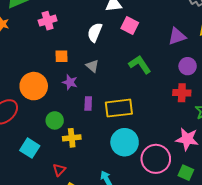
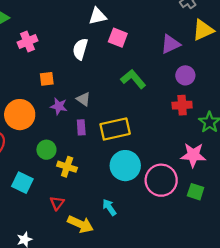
gray triangle: (92, 66) -> (84, 99), moved
yellow cross: (72, 138) -> (67, 167), turned 30

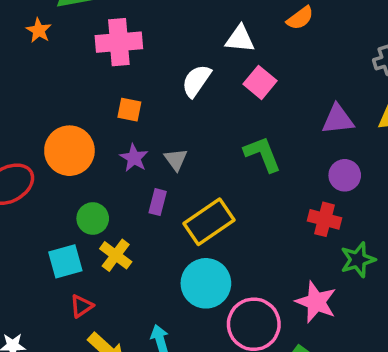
pink cross: (27, 42) -> (119, 42), size x1.4
yellow rectangle: (115, 129) -> (209, 222), turned -40
cyan square: (22, 183) -> (65, 261), moved, turned 30

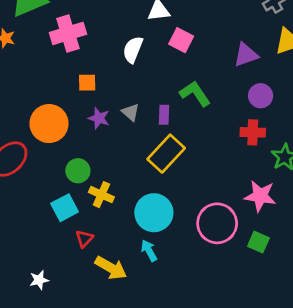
purple rectangle: (158, 202) -> (164, 115), moved
cyan circle: (206, 283) -> (154, 213), moved

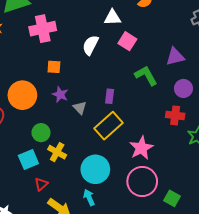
green L-shape: (195, 94) -> (146, 76), moved
gray triangle: (131, 112) -> (80, 108), moved
pink star: (260, 196) -> (141, 148), moved, turned 30

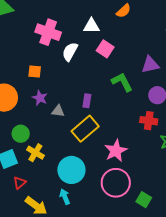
pink cross: (43, 29) -> (48, 32), moved, turned 30
gray triangle: (80, 108) -> (58, 111), turned -40

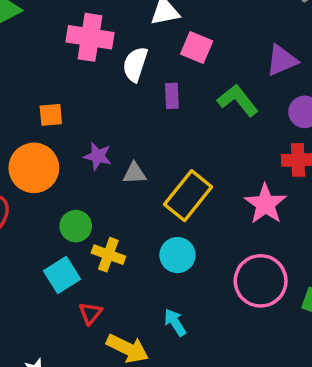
orange square: (35, 71) -> (51, 115), moved
purple rectangle: (87, 101) -> (172, 96), moved
pink star: (116, 151) -> (265, 204), moved
cyan circle: (71, 170) -> (177, 255), moved, size x0.7

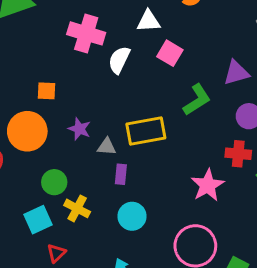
purple rectangle: (172, 96) -> (121, 174), moved
green L-shape: (238, 100) -> (197, 100), turned 88
yellow rectangle: (188, 196) -> (146, 131), moved, turned 33

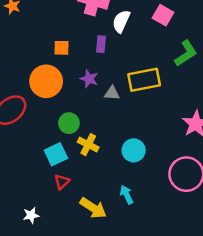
purple rectangle: (121, 174) -> (101, 44), moved
red triangle: (56, 253) -> (62, 182), moved

